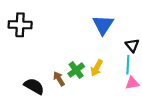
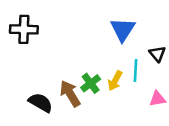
cyan line: (128, 65) -> (136, 70), moved
brown arrow: (59, 79) -> (70, 94), size x1.5

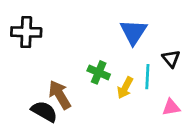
green cross: (91, 83) -> (99, 72), moved, turned -30
brown arrow: (70, 94) -> (60, 95), moved

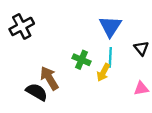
black cross: (26, 32) -> (22, 26), turned -30
cyan line: (147, 77) -> (110, 57), moved

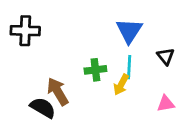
black cross: (22, 26) -> (25, 31), turned 30
green cross: (81, 60) -> (95, 70), turned -30

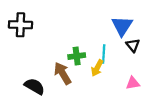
blue triangle: (129, 31) -> (122, 26), moved
brown arrow: (58, 91) -> (63, 73), moved

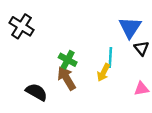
black cross: (20, 25) -> (22, 26), turned 30
green cross: (77, 56) -> (68, 60), moved, turned 35

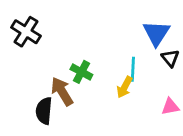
brown arrow: (67, 78) -> (62, 91), moved
black semicircle: (37, 92) -> (44, 111), turned -115

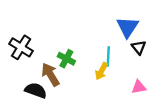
black cross: (26, 32) -> (21, 47), moved
black semicircle: (44, 111) -> (36, 90), turned 105

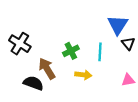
green cross: (66, 59) -> (71, 51), moved, turned 35
yellow arrow: (101, 71) -> (83, 75), moved, turned -112

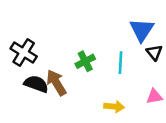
yellow arrow: (83, 75) -> (114, 107), moved
black semicircle: (33, 83) -> (36, 84), moved

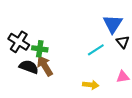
green cross: (85, 61) -> (40, 49), moved, turned 35
cyan line: (120, 63) -> (96, 50), turned 54

